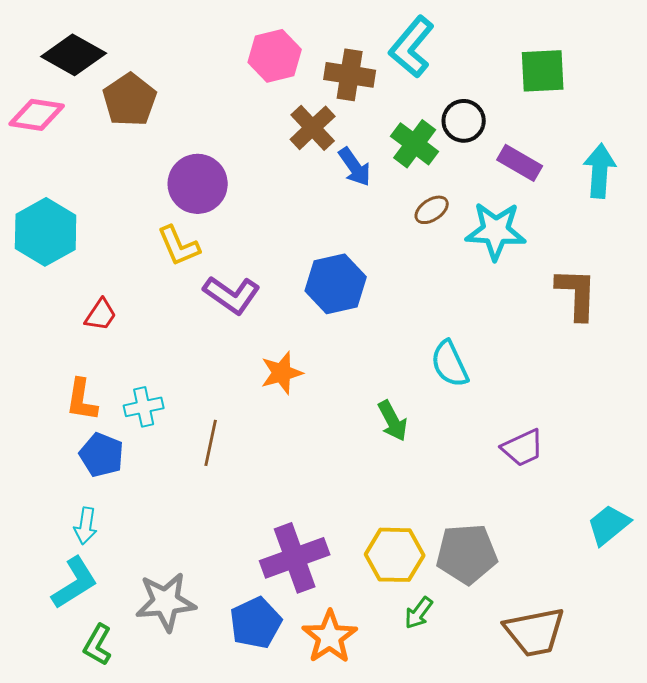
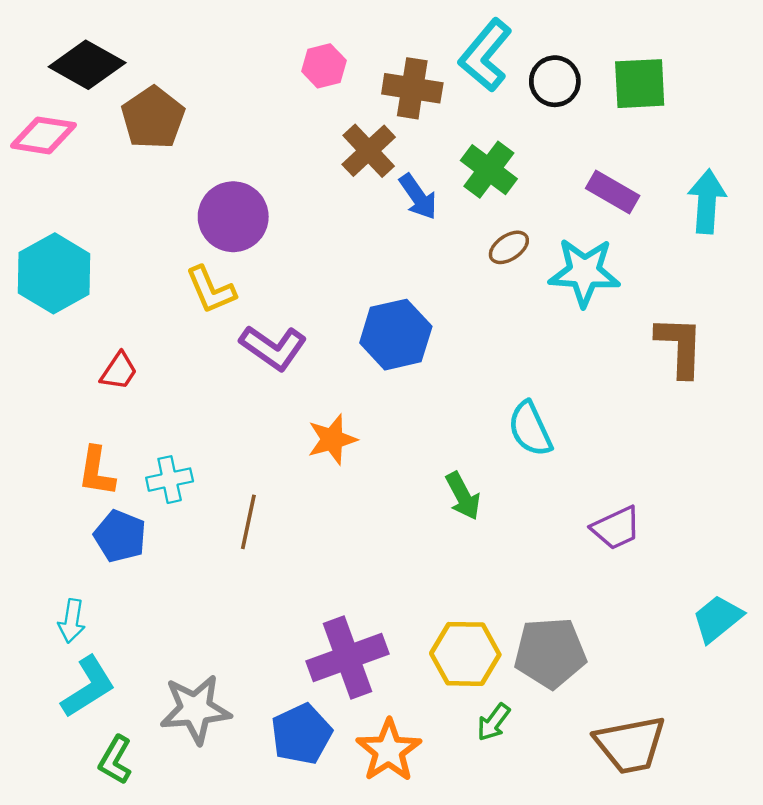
pink hexagon: (275, 56) -> (324, 66), size x0.7
black circle: (464, 121) -> (555, 81), moved
cyan arrow: (86, 526) -> (72, 621), moved

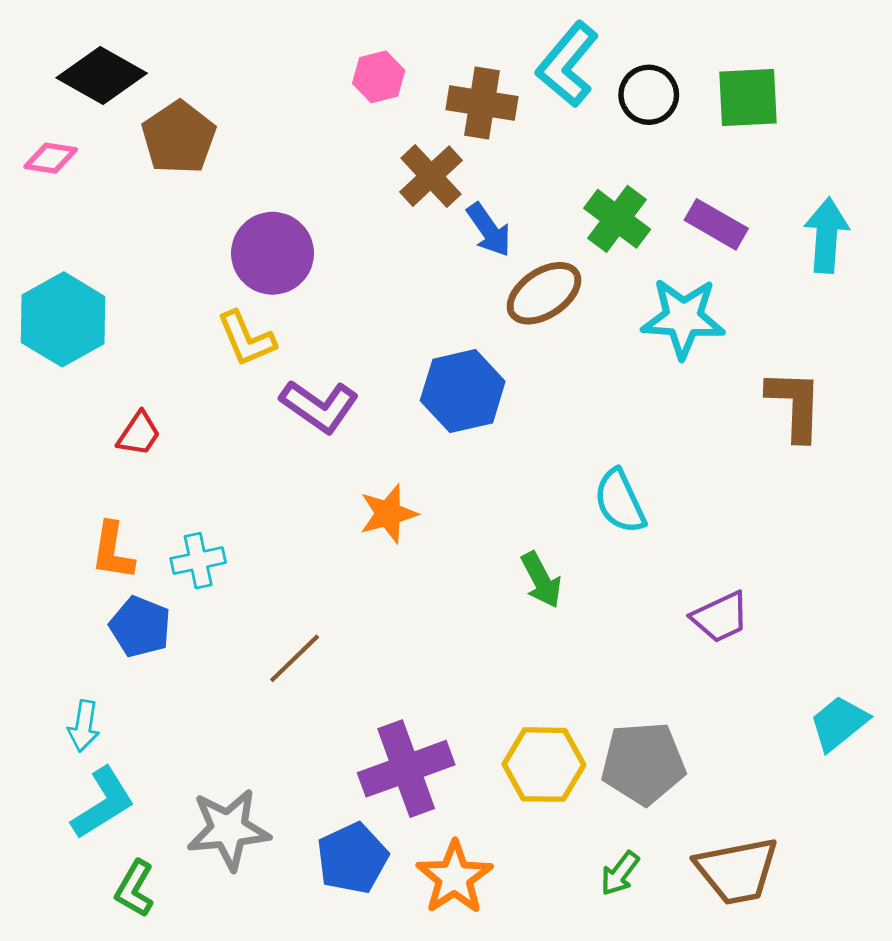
pink diamond: (43, 135) -> (51, 158), size x0.7
green cross: (489, 170) -> (617, 219), moved
brown ellipse: (509, 247) -> (544, 293), moved, size x1.6
brown line: (248, 522) -> (295, 658), moved, turned 34
green arrow: (494, 722) -> (620, 873), moved

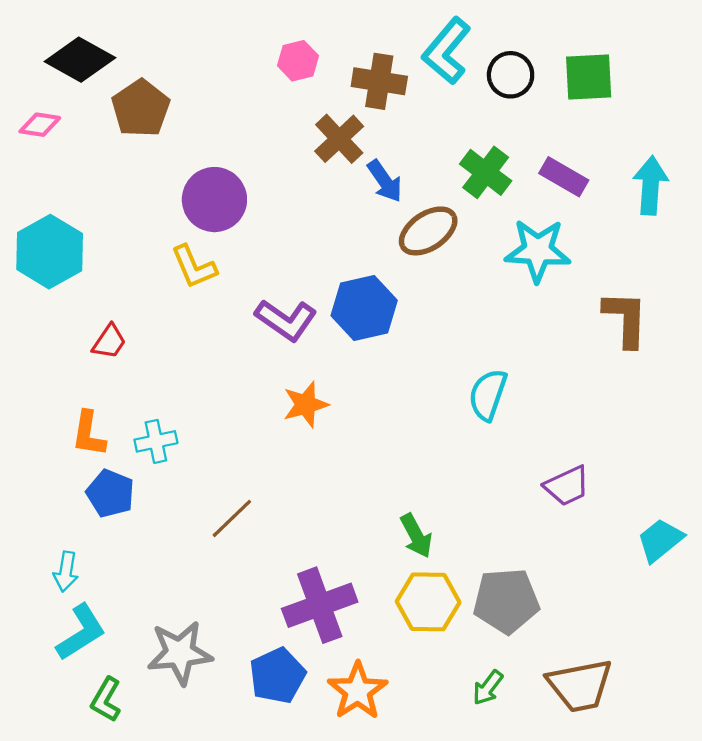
purple L-shape: (319, 406) -> (286, 320), moved
cyan semicircle: (620, 501) -> (488, 395), turned 44
green arrow: (541, 580) -> (416, 536), moved
cyan trapezoid: (839, 723) -> (660, 540), moved

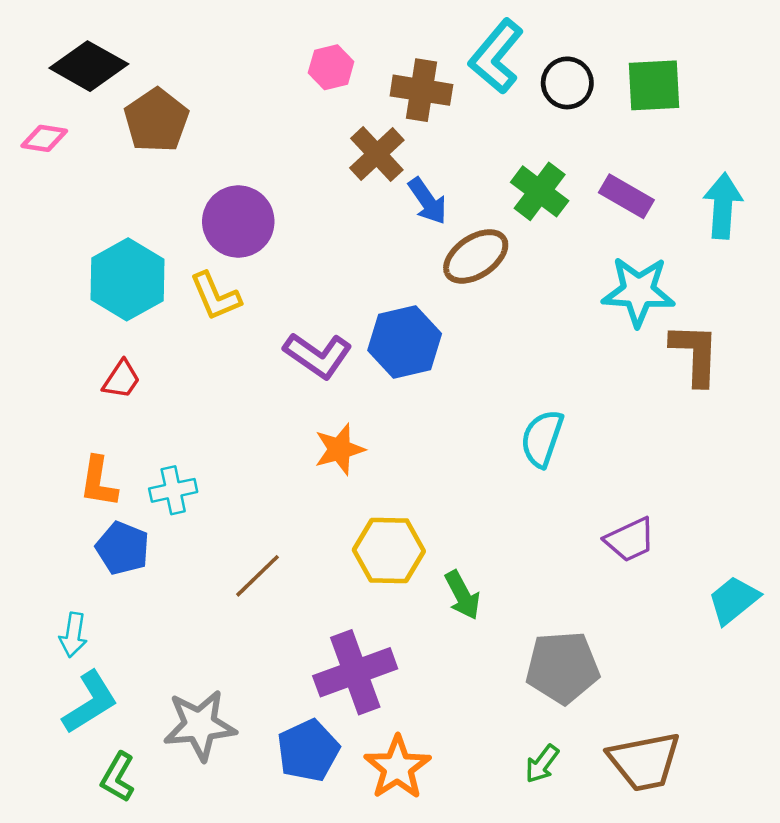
cyan star: (538, 250) -> (638, 291), moved
cyan hexagon: (50, 252) -> (127, 279), moved
yellow hexagon: (428, 602) -> (389, 551), moved

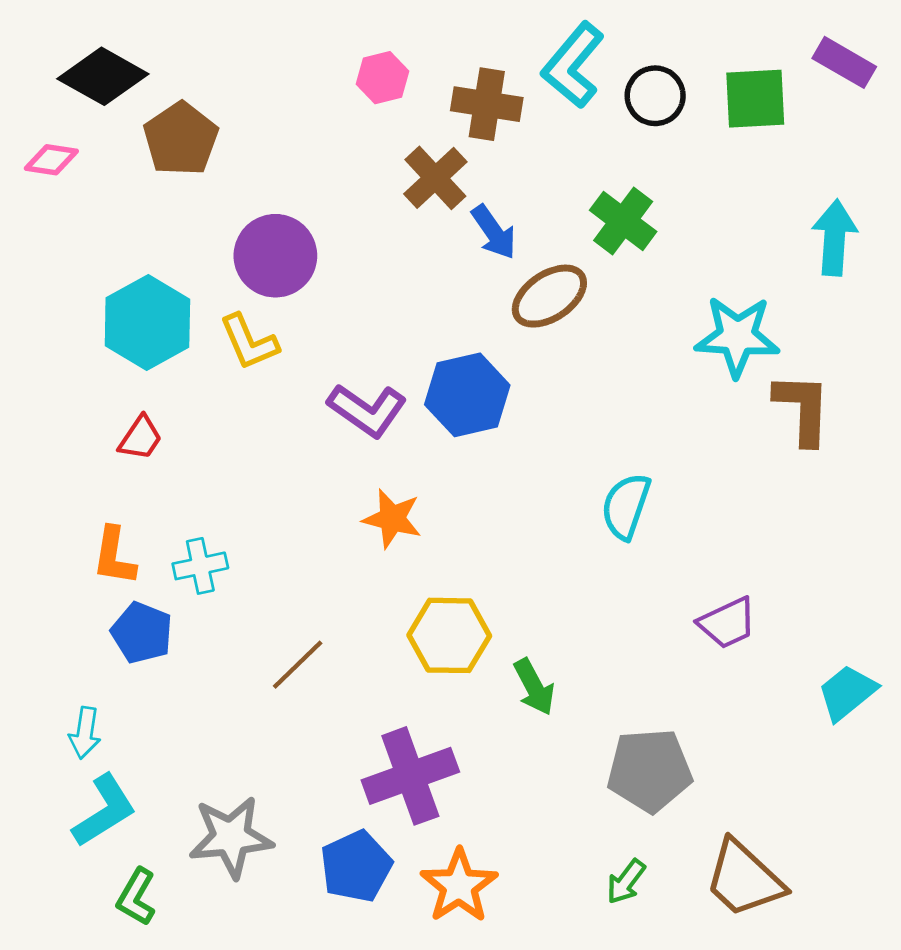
purple rectangle: (626, 196) -> (844, 62), moved
orange star: (340, 449) -> (392, 519), turned 30
brown trapezoid: (644, 761) -> (744, 879), turned 54

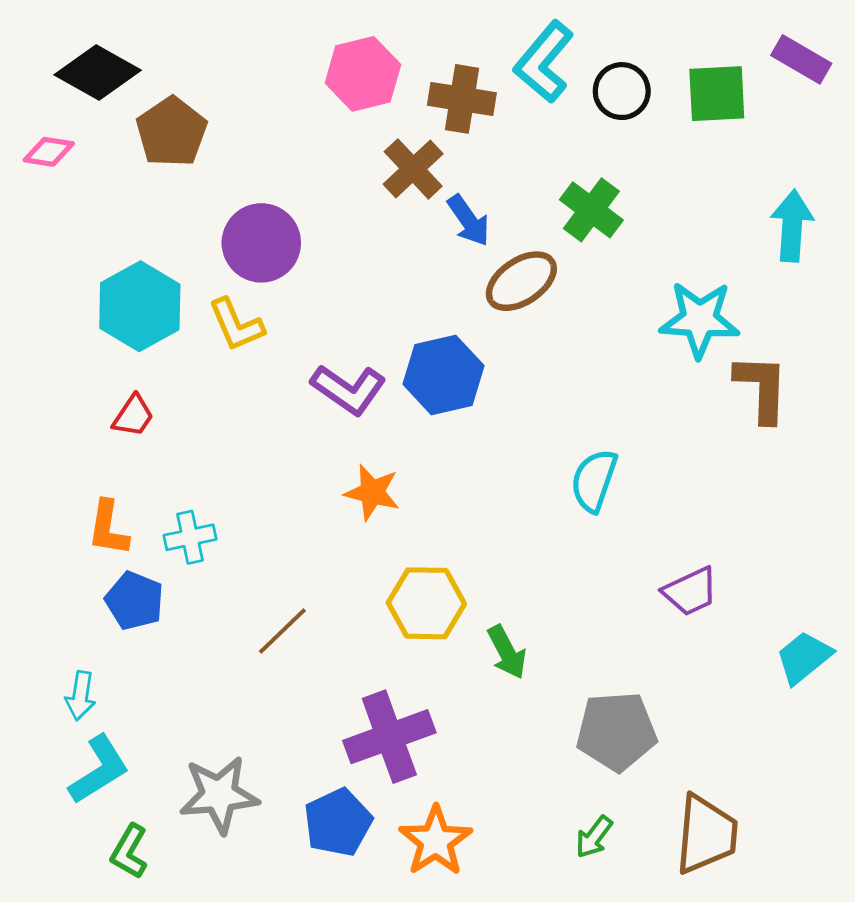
pink hexagon: (382, 78) -> (363, 74), size x1.5
brown trapezoid: (744, 879) -> (706, 834), turned -128

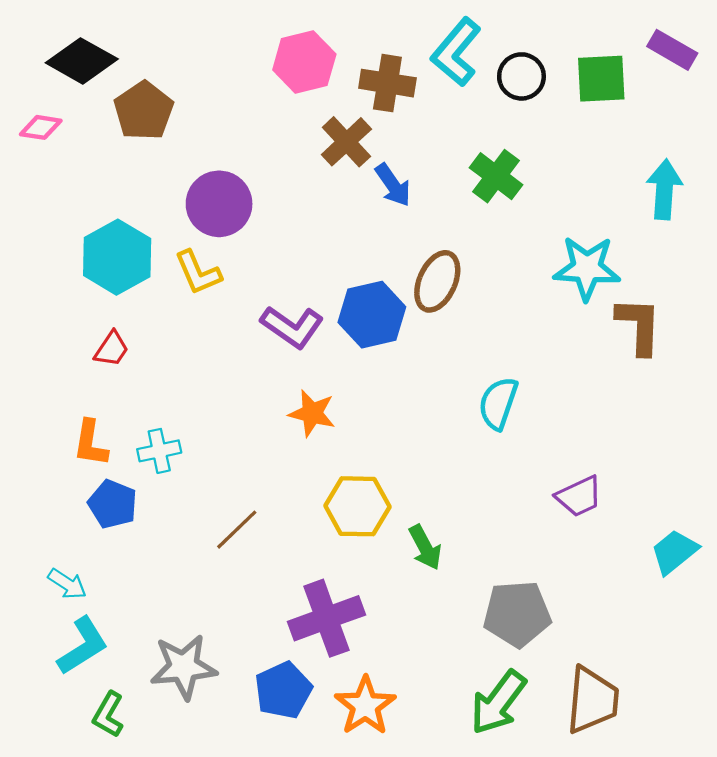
brown ellipse: (521, 281) -> (437, 281), moved, turned -32
cyan arrow: (80, 696) -> (67, 584), turned -66
green arrow: (594, 837) -> (498, 702), size x1.8

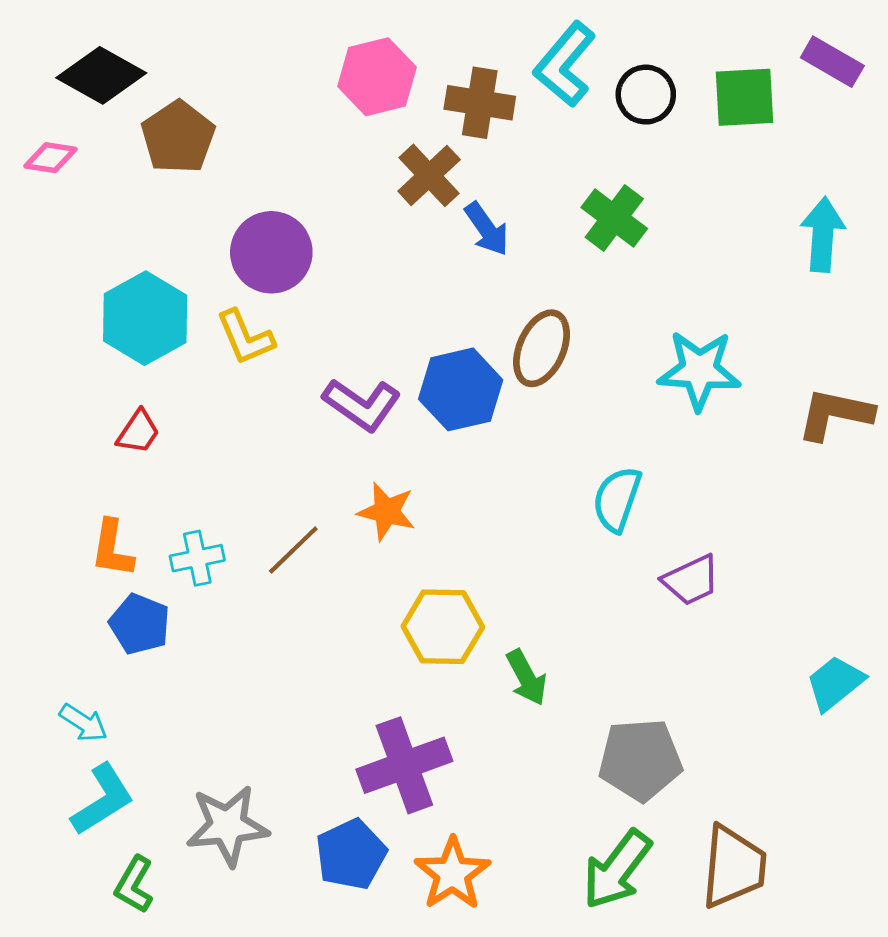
cyan star: (587, 268) -> (699, 370), moved
brown L-shape: (639, 326) -> (835, 414), moved, turned -80
purple trapezoid: (579, 496) -> (691, 580), moved
brown line: (237, 530) -> (293, 550), moved

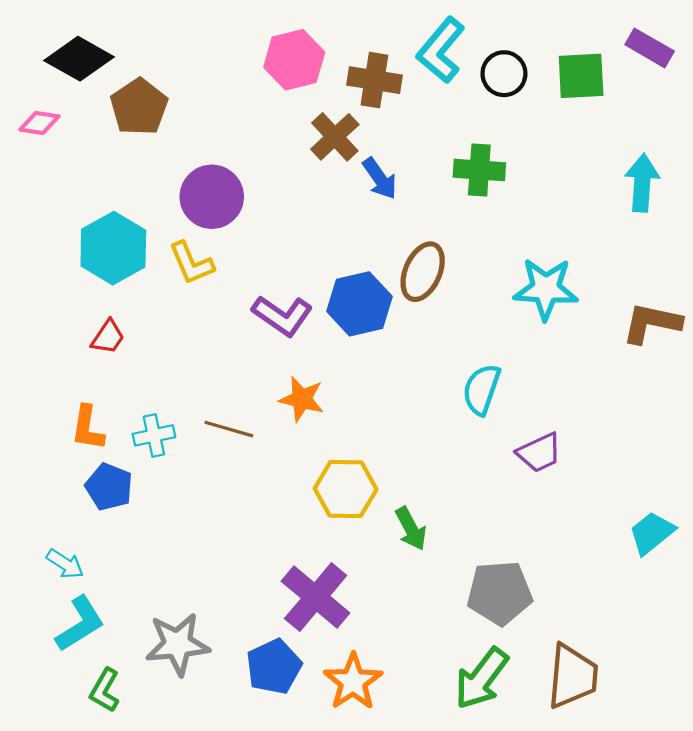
green cross: (614, 218) -> (479, 170), turned -33
brown line: (293, 550) -> (229, 429), turned 60
purple cross: (404, 765) -> (316, 597), turned -30

